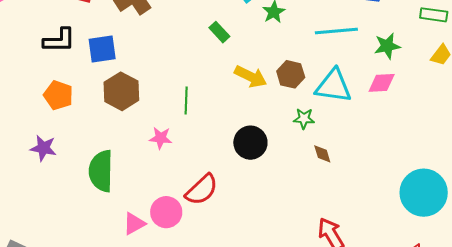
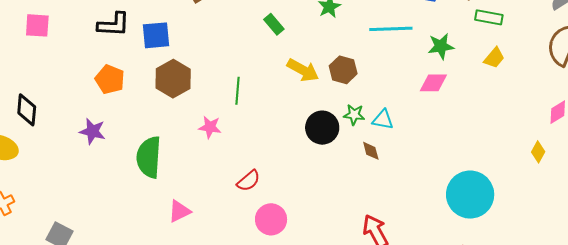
cyan triangle: (333, 86) -> (383, 120), moved, size x0.6
black circle: (250, 143) -> (322, 128), moved
red semicircle: (202, 190) -> (249, 181), size x0.7
pink circle: (166, 212) -> (271, 219), moved

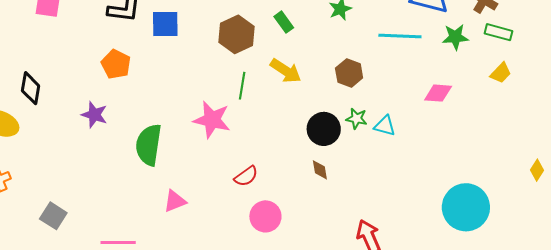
green star: (441, 46) -> (455, 37), moved
yellow arrow: (303, 70) -> (286, 71), moved
brown hexagon: (173, 79) -> (236, 34), moved
pink star: (210, 127) -> (212, 120), size x1.6
brown diamond: (371, 151) -> (320, 170), moved

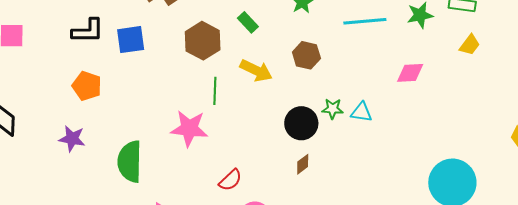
brown hexagon: (349, 73) -> (306, 55), moved
brown diamond: (320, 170) -> (303, 164), turned 70

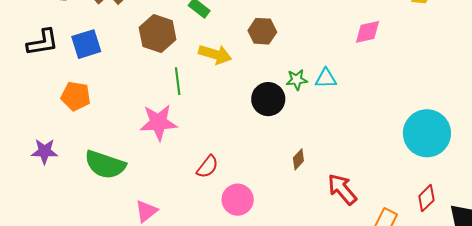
orange pentagon: (87, 86) -> (76, 96), moved
green semicircle: (130, 162) -> (105, 165), turned -63
brown diamond: (303, 164) -> (298, 159), moved

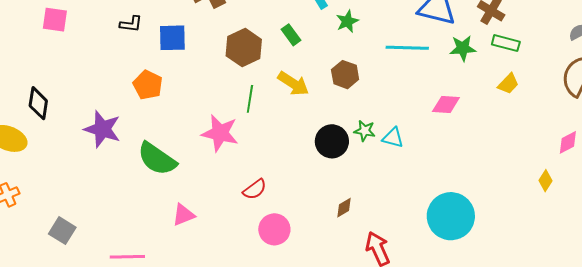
black L-shape: (43, 42) -> (131, 24), size x0.7
cyan circle: (427, 133) -> (451, 216), moved
purple star: (44, 151) -> (102, 129), size x1.4

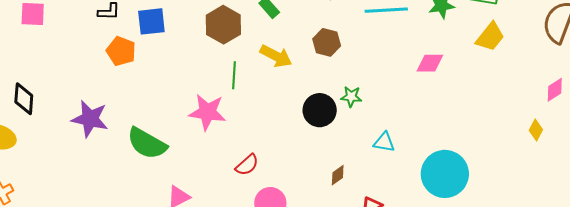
yellow trapezoid: (508, 84) -> (490, 37), size x1.4
orange pentagon: (148, 85) -> (121, 51), moved
cyan triangle: (393, 138) -> (384, 142), moved

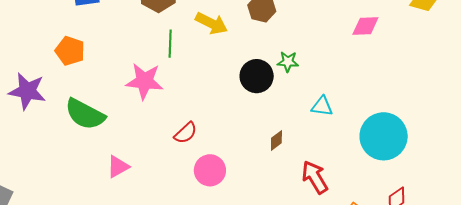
orange pentagon: (121, 51) -> (70, 51), moved

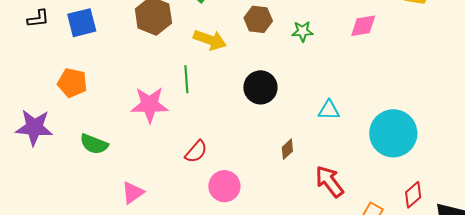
green line: (170, 44) -> (186, 79), moved
green star: (288, 62) -> (302, 31), moved
green semicircle: (85, 114) -> (94, 144), size x0.7

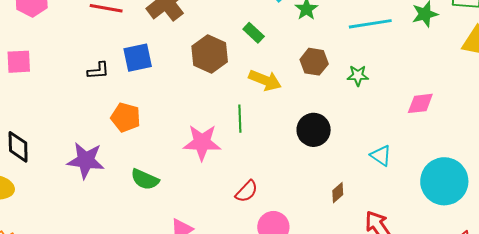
black L-shape: (38, 19) -> (98, 71), moved
pink diamond: (363, 26) -> (420, 103), moved
cyan triangle: (329, 110) -> (381, 155), turned 30

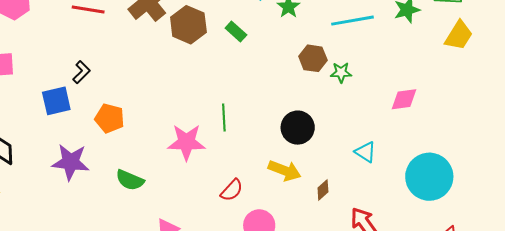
brown hexagon: (210, 54) -> (188, 25), moved
blue square: (138, 58) -> (56, 101), moved
brown hexagon: (314, 62) -> (313, 58), moved
black L-shape: (98, 71) -> (81, 72), turned -40
yellow arrow: (265, 80) -> (285, 171), moved

